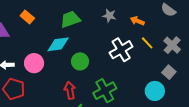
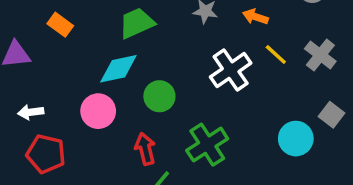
pink circle: (34, 63) -> (98, 111), moved
gray square: (169, 72) -> (332, 115), moved

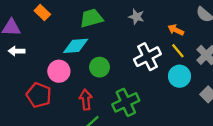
orange arrow: (255, 17) -> (176, 30), moved
white arrow: (31, 112) -> (17, 51), moved
cyan circle: (296, 139) -> (179, 76), moved
red pentagon: (46, 154) -> (39, 95), moved

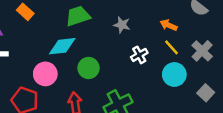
gray star: (136, 17) -> (122, 25), moved
white cross: (147, 57) -> (139, 55), size x0.6

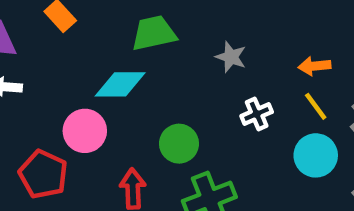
orange arrow: (169, 25) -> (314, 66), turned -35
green circle: (88, 68) -> (179, 144), moved

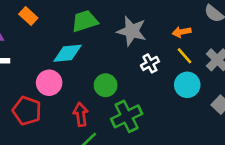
gray star: (231, 57) -> (132, 31), size x1.6

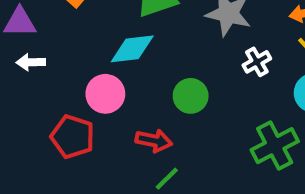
red arrow: (81, 114) -> (154, 141), turned 110
green cross: (127, 116) -> (275, 146), moved

